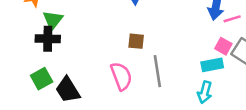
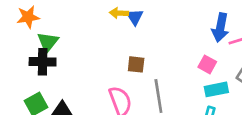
pink square: (223, 46) -> (207, 64), moved

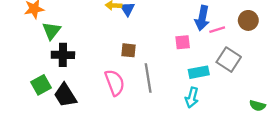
black cross: (43, 62) -> (63, 55), moved
pink square: (207, 64) -> (183, 42), moved, turned -35

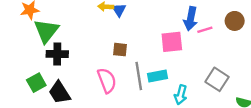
green triangle: (51, 31) -> (46, 31), size x1.4
pink square: (183, 42) -> (172, 42), size x1.5
gray square: (229, 60) -> (217, 79), moved
cyan rectangle: (199, 72) -> (157, 76), moved

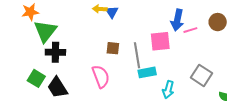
gray line: (139, 76) -> (137, 55), moved
green square: (36, 83) -> (36, 78), turned -30

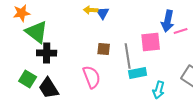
green triangle: (45, 31) -> (37, 32), turned -30

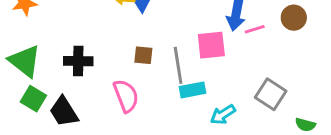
green triangle: (37, 32) -> (25, 61), moved
black cross: (47, 53) -> (78, 61), moved
cyan arrow: (159, 90) -> (223, 115), turned 42

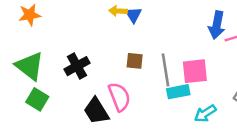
pink square: (211, 45) -> (195, 71), moved
black cross: (78, 61) -> (77, 66), turned -30
black trapezoid: (64, 112) -> (96, 111), moved

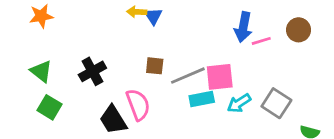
green triangle: (30, 66) -> (41, 71), size x0.7
gray line: (165, 70) -> (188, 76), turned 76
cyan arrow: (205, 113) -> (239, 103), moved

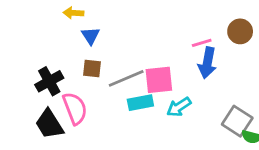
blue triangle: (153, 16) -> (91, 36), moved
blue arrow: (243, 27) -> (207, 63), moved
black cross: (92, 71) -> (49, 81), moved
gray square: (276, 103) -> (237, 121), moved

